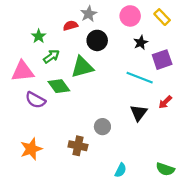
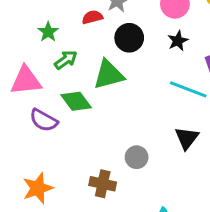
black star: (141, 43) -> (178, 41), moved

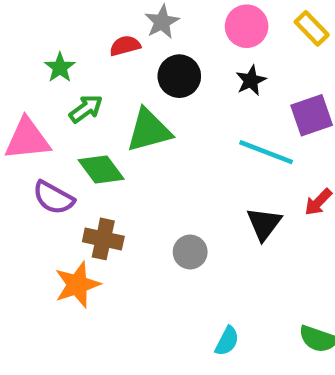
brown cross: (103, 184) -> (103, 239), moved
orange star: (38, 188) -> (77, 285), moved

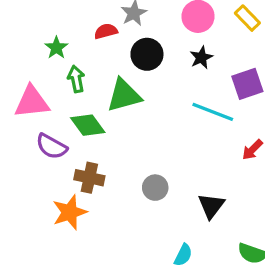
green arrow: (86, 109) -> (76, 79), turned -65
black triangle: (264, 224) -> (211, 206), moved

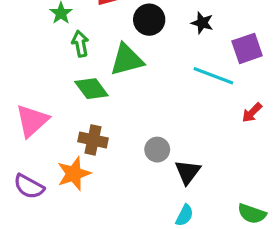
black star: (201, 58) -> (202, 23), turned -30
pink triangle: (32, 102) -> (32, 121), moved, turned -36
purple semicircle: (52, 146) -> (29, 186), moved
black triangle: (211, 206) -> (188, 172), moved

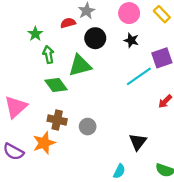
cyan line: (213, 76) -> (139, 76), turned -56
gray circle: (157, 150) -> (88, 127), moved
black triangle: (188, 172) -> (138, 142), moved

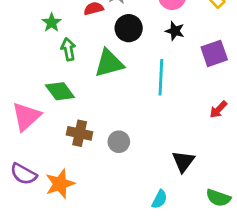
cyan line: (139, 76) -> (161, 77), moved, turned -52
green diamond: (56, 85) -> (60, 91), moved
orange star: (44, 143) -> (60, 184), moved

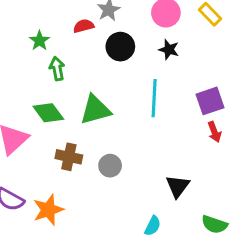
purple square: (214, 53) -> (210, 101), moved
green triangle: (109, 63) -> (95, 110), moved
red arrow: (218, 109) -> (214, 132), turned -66

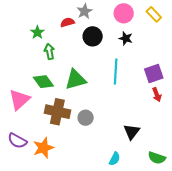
brown cross: (69, 157) -> (57, 112), size x1.4

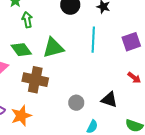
red arrow: (157, 95) -> (134, 78), moved, turned -32
gray circle: (86, 118) -> (76, 103), moved
black triangle: (132, 132) -> (109, 100), turned -48

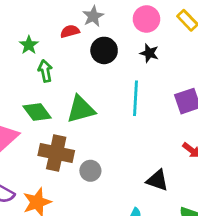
gray circle: (76, 103) -> (90, 171), moved

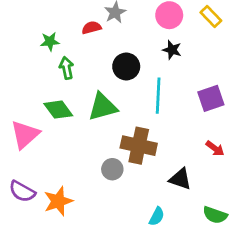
green star: (29, 45) -> (50, 42), turned 30
black circle: (104, 50) -> (126, 67), moved
brown cross: (56, 153) -> (139, 146), moved

